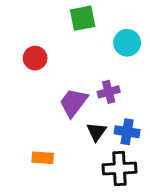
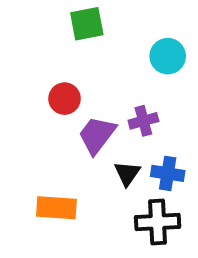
green square: (83, 18) -> (87, 24), moved
red circle: (35, 58) -> (65, 99), moved
orange rectangle: (43, 158) -> (56, 208), size x1.4

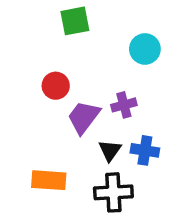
black cross: (158, 222) -> (113, 192), moved

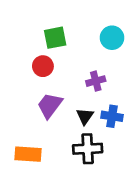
green square: (75, 21) -> (55, 38), moved
purple trapezoid: (84, 117) -> (50, 105), moved
orange rectangle: (49, 180) -> (28, 154), moved

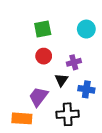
red circle: (43, 66) -> (44, 56), moved
purple trapezoid: (50, 105) -> (38, 97), moved
black triangle: (85, 116) -> (61, 80), moved

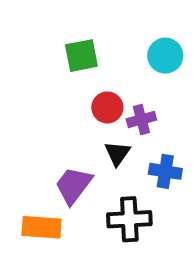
red circle: (44, 56) -> (107, 107), moved

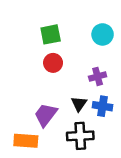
red circle: (107, 107) -> (53, 63), moved
purple cross: (141, 119) -> (98, 76), moved
black triangle: (117, 153) -> (79, 104), moved

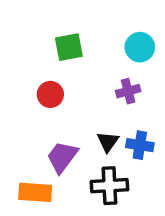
red circle: (53, 63) -> (50, 94), moved
purple cross: (98, 76) -> (128, 91), moved

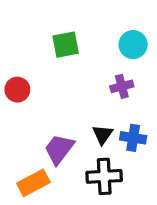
red circle: (50, 94) -> (17, 90), moved
orange rectangle: (35, 192) -> (33, 183), turned -32

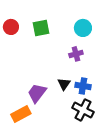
red circle: (17, 90) -> (11, 27), moved
black cross: (104, 176) -> (83, 110), moved, turned 30

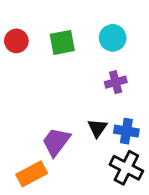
cyan circle: (83, 28) -> (113, 38), moved

